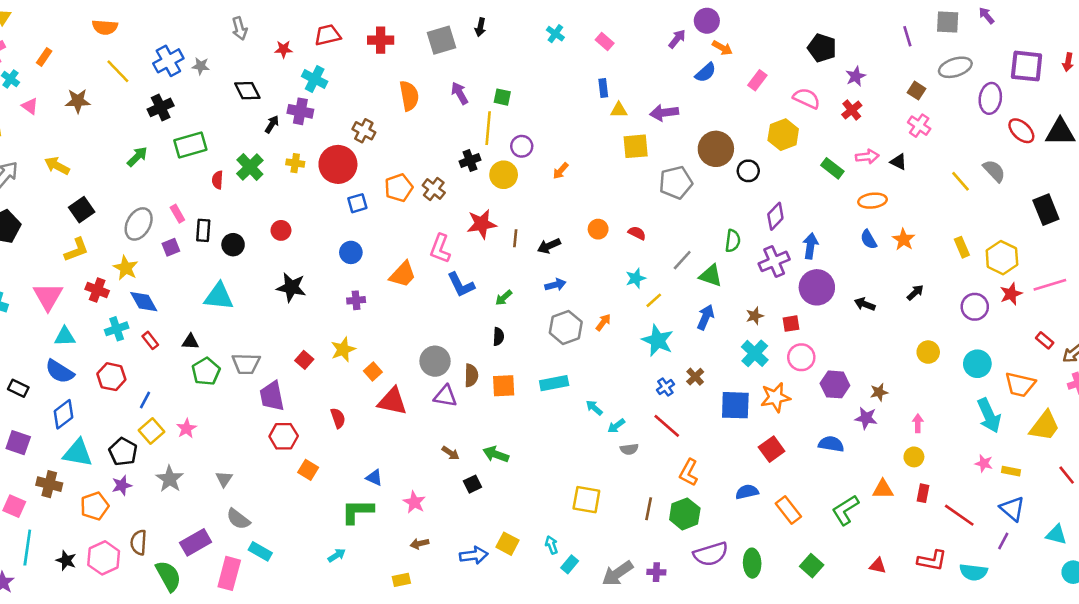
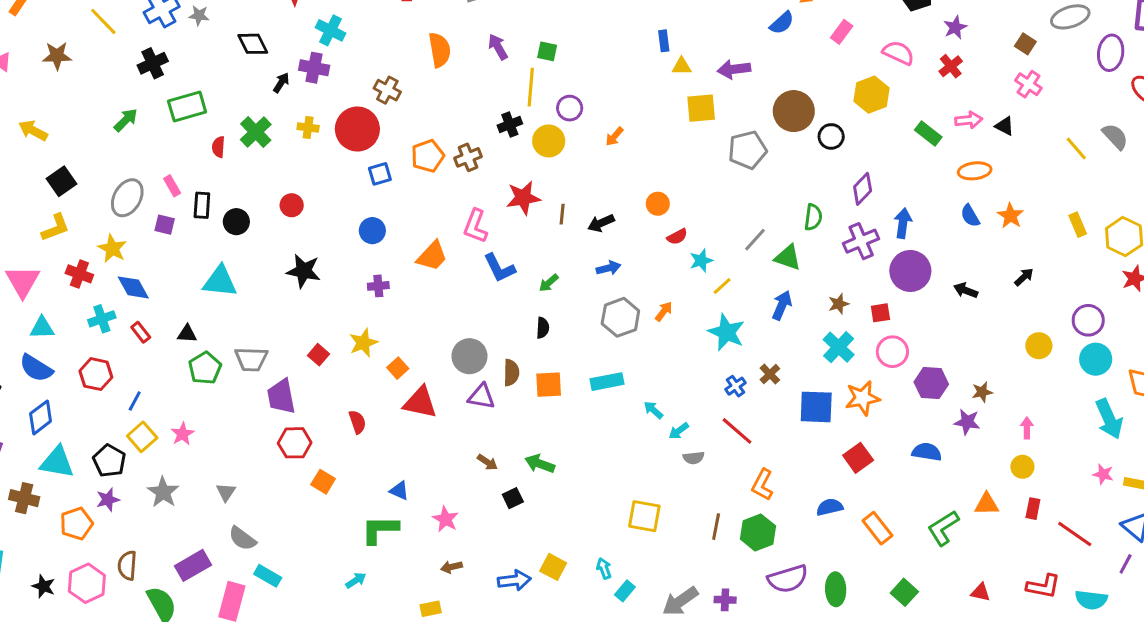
brown cross: (434, 189) -> (468, 157), turned 30
red semicircle: (637, 233) -> (677, 237), moved, turned 126
purple square: (171, 247) -> (165, 225), turned 36
purple circle: (975, 307) -> (1088, 320), moved

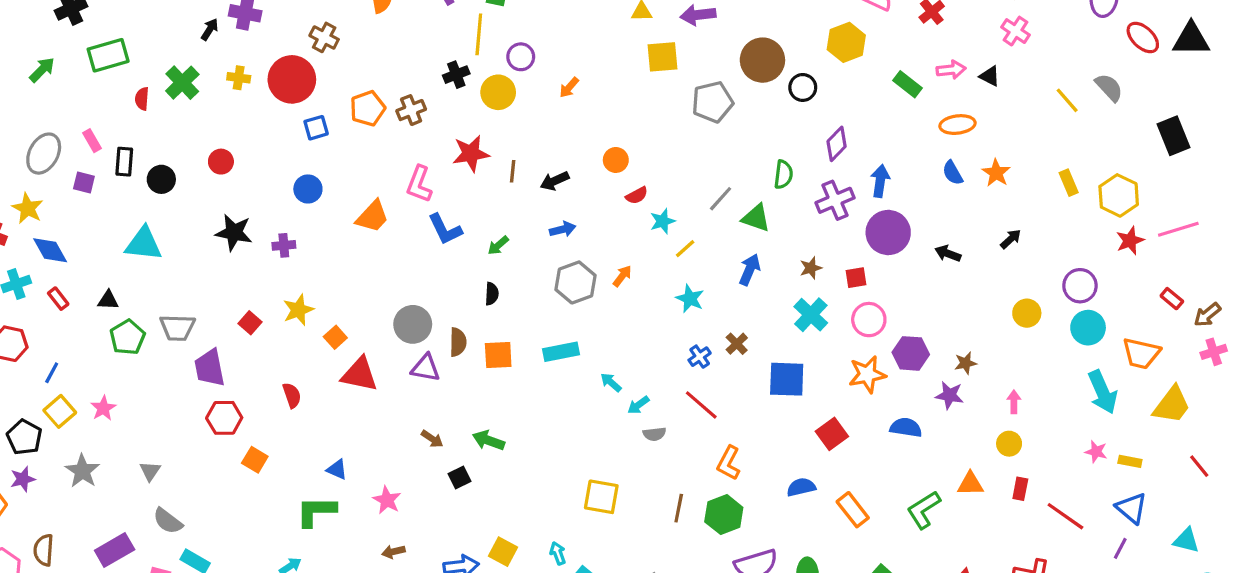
purple cross: (378, 286) -> (284, 245), moved
cyan star: (727, 332) -> (690, 299), size x0.7
orange star: (863, 398) -> (867, 374), moved

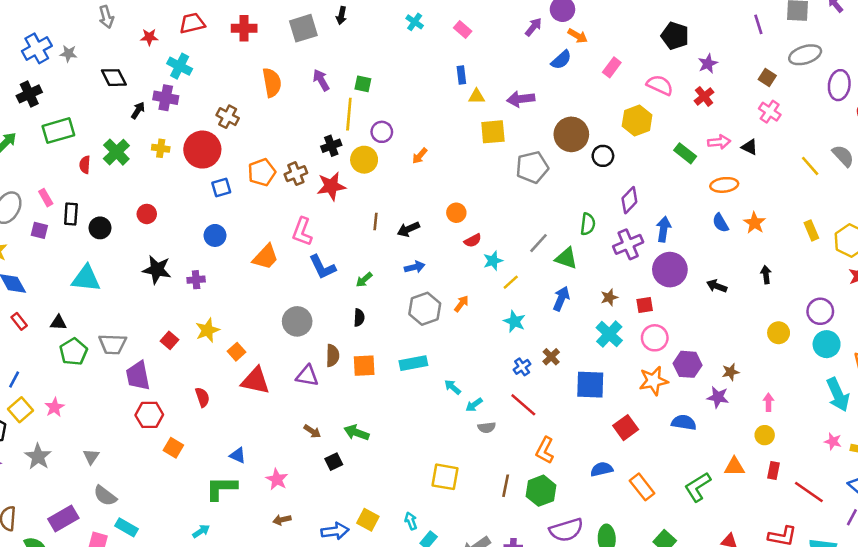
red star: (471, 154) -> (331, 186), moved
black arrow: (1011, 239) -> (766, 275), turned -54
gray circle: (413, 324) -> (297, 321), moved

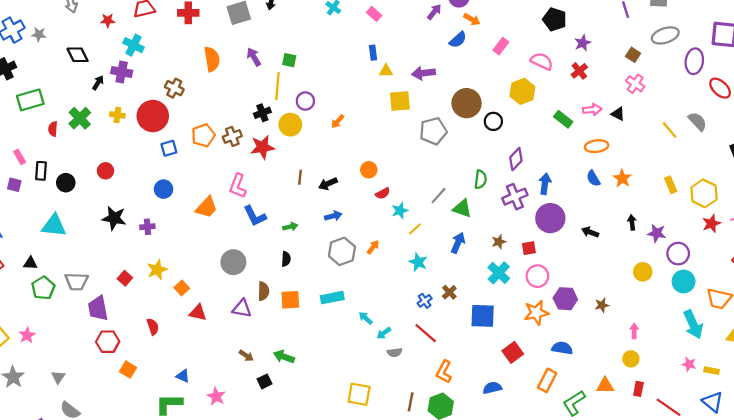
green arrow: (364, 280) -> (290, 227), turned -152
red triangle: (255, 381) -> (198, 313), size x0.7
purple star: (718, 397) -> (657, 233), moved
orange rectangle: (642, 487) -> (547, 380), moved, turned 65

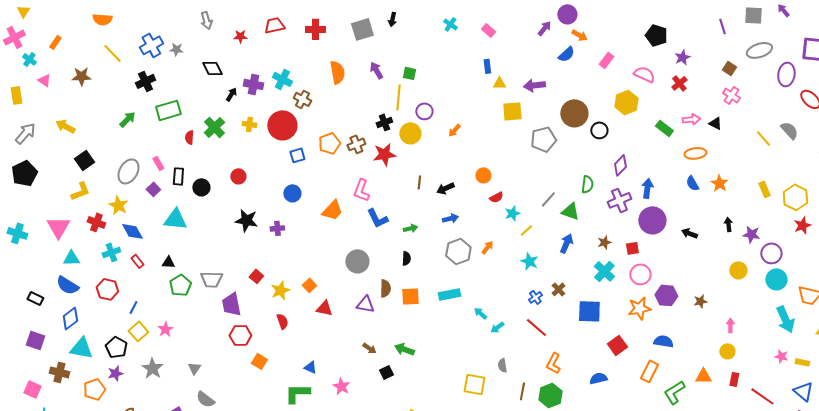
cyan cross: (133, 45) -> (282, 79), moved
purple square: (14, 185) -> (153, 189), turned 32
cyan triangle: (54, 226) -> (175, 219), moved
yellow star: (157, 270) -> (280, 290), moved
gray semicircle: (395, 352) -> (502, 365), moved, turned 88

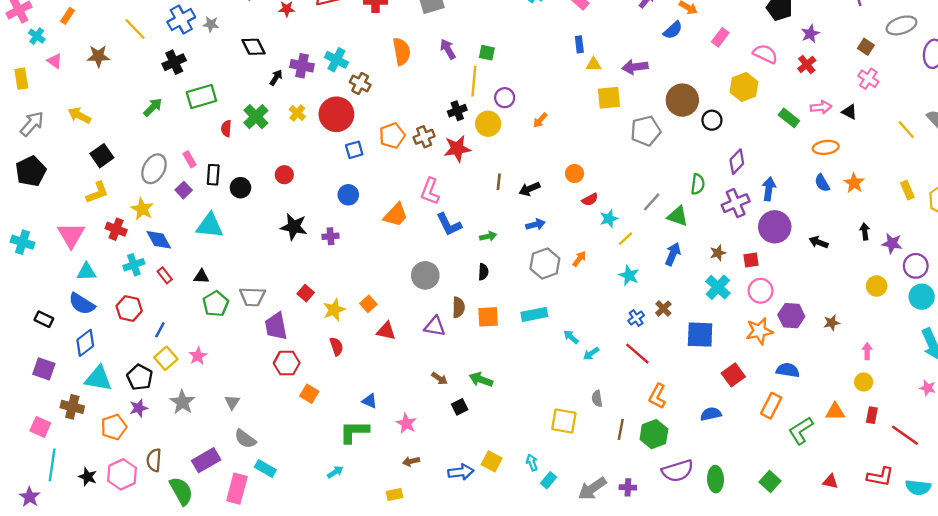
yellow cross: (249, 124) -> (297, 113), turned 32

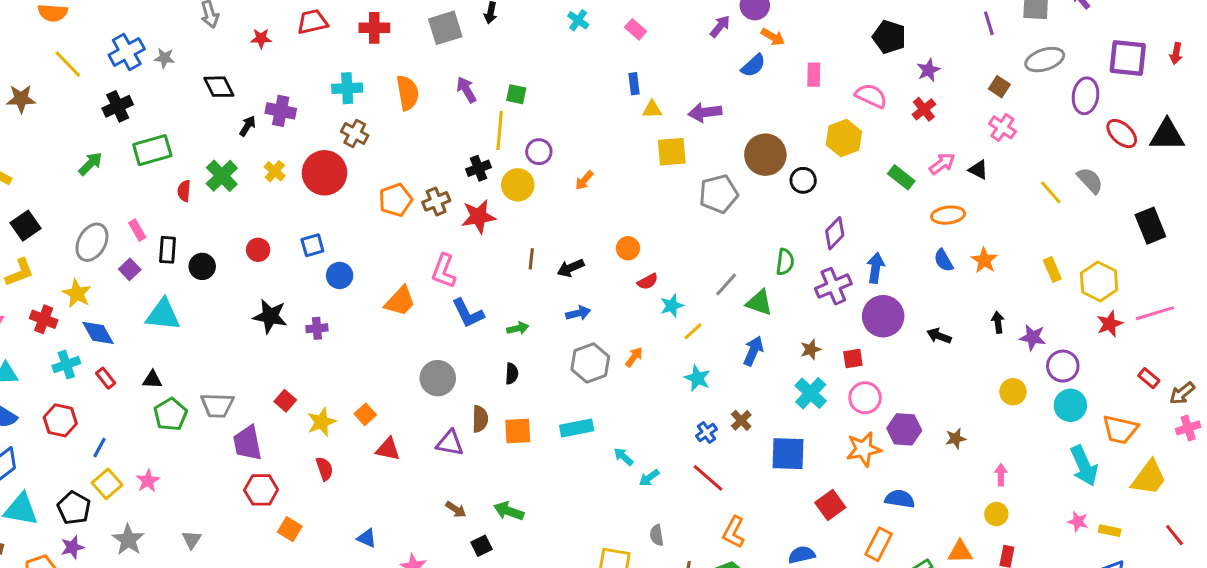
pink rectangle: (720, 37) -> (814, 75), turned -36
cyan cross: (336, 60) -> (347, 88), moved, turned -30
pink arrow: (821, 107) -> (942, 164), turned -30
blue square: (354, 150) -> (312, 245), moved

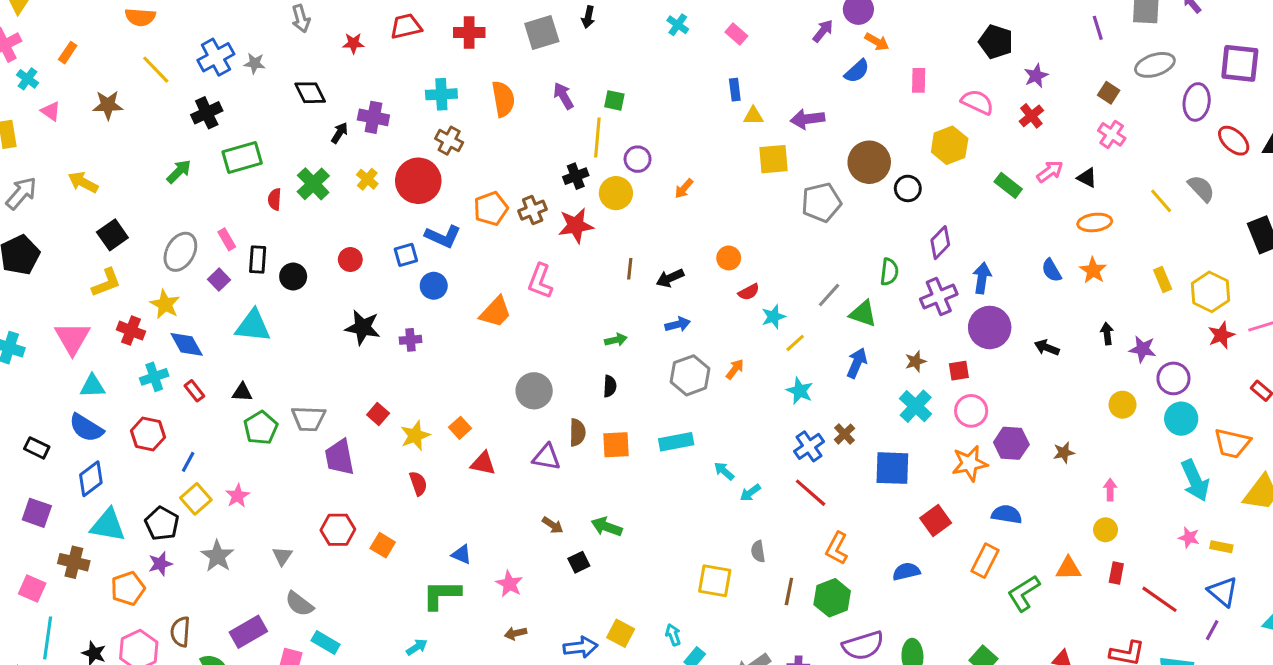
orange ellipse: (948, 215) -> (1095, 222), moved
blue L-shape: (468, 313) -> (443, 236), moved, turned -40
blue cross: (706, 432) -> (809, 446), size x1.4
red hexagon: (261, 490) -> (338, 530), moved

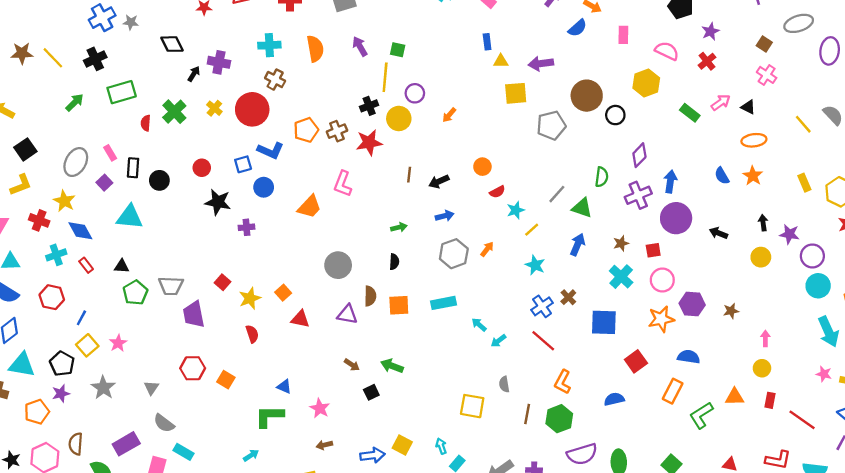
yellow line: (156, 70) -> (53, 58), moved
black star: (363, 327) -> (218, 202), moved
yellow circle: (1122, 405) -> (761, 257), moved

